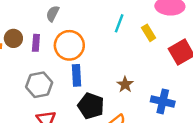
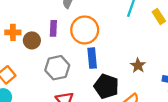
brown circle: (13, 38) -> (32, 40), moved

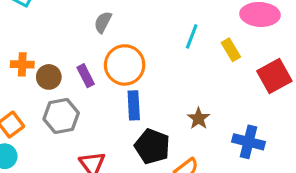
purple rectangle: (53, 28) -> (86, 76), moved, turned -32
gray hexagon: (57, 68) -> (61, 116), moved

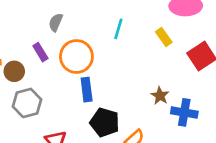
cyan line: (192, 36) -> (118, 29), moved
purple rectangle: (86, 76) -> (40, 52), moved
brown star: (199, 118) -> (160, 96), moved

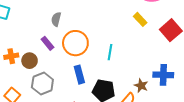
cyan line: (118, 29) -> (110, 52), moved
blue rectangle: (87, 90) -> (79, 75), moved
brown star: (160, 96) -> (141, 86), moved

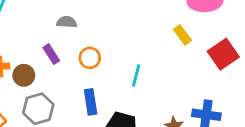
gray semicircle: (56, 19) -> (67, 22), turned 72
orange circle: (75, 43) -> (90, 58), size x0.6

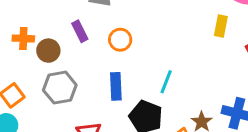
yellow rectangle: (182, 35) -> (221, 26), turned 42
cyan line: (136, 76) -> (166, 82), moved

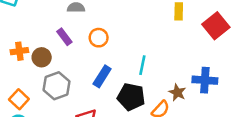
blue rectangle: (116, 86) -> (102, 76), turned 45

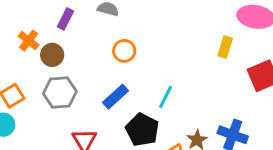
purple rectangle: (64, 37) -> (65, 19), moved, turned 48
orange cross: (19, 51) -> (29, 41), turned 30

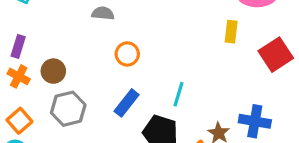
purple rectangle: (65, 19) -> (18, 46), moved
orange cross: (29, 41) -> (19, 76), moved

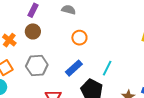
purple rectangle: (18, 46) -> (33, 10), moved
brown circle: (53, 71) -> (33, 31), moved

